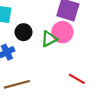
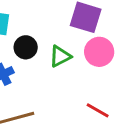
pink circle: (62, 32) -> (99, 52), moved

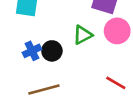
black circle: (26, 47) -> (52, 51), moved

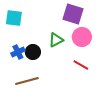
red line: (116, 83) -> (81, 65), moved

